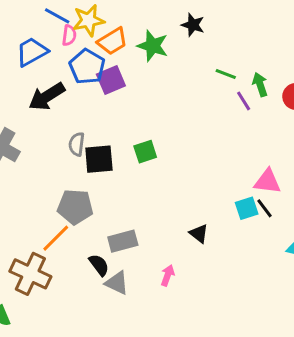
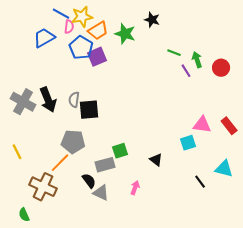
black arrow: (47, 96) -> (48, 100), moved, turned -80
green square: (145, 152) -> (120, 151), moved
black line: (264, 208) -> (200, 182), moved

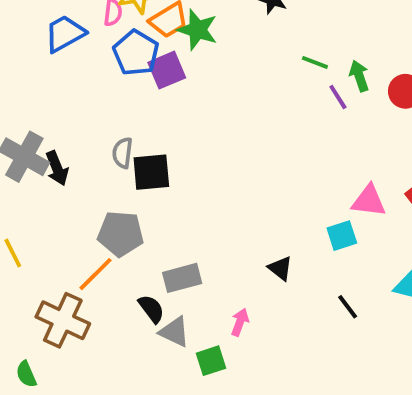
green star: (125, 34) -> (198, 30), moved
black arrow: (48, 100) -> (57, 168), moved, size x0.7
green square: (120, 151) -> (211, 361), moved
black line: (200, 182) -> (348, 307), moved

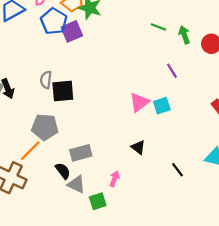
purple line: (338, 97) -> (172, 71), moved
pink triangle: (369, 201) -> (139, 102), moved, turned -45
cyan square: (342, 236) -> (162, 106), moved

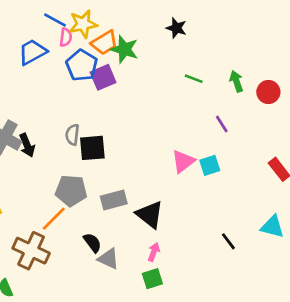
green line: (158, 27) -> (194, 79), moved
black triangle: (138, 147) -> (150, 215), moved, size x1.6
gray rectangle: (81, 153) -> (114, 200), moved
green square: (98, 201) -> (152, 279), moved

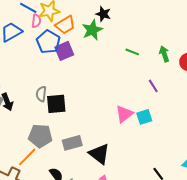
black star: (176, 28) -> (103, 14), moved
green star: (124, 49) -> (92, 30), moved, turned 30

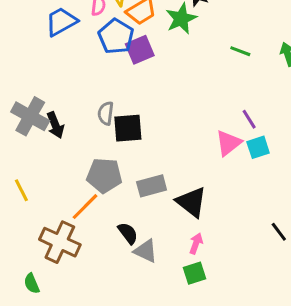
purple line: (153, 86) -> (249, 119), moved

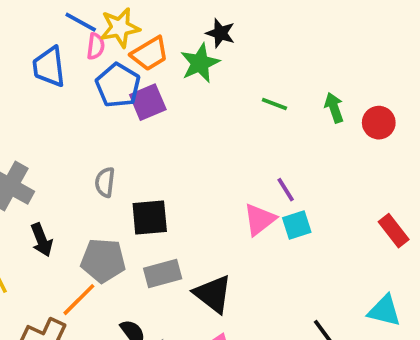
blue trapezoid: (61, 22) -> (49, 67), turned -68
black arrow: (55, 125) -> (42, 240), moved
black square: (128, 128) -> (150, 218), moved

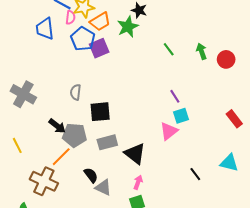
green line: (274, 104) -> (169, 49), turned 32
pink triangle: (260, 219) -> (169, 131), moved
black arrow: (42, 240) -> (57, 126), moved, turned -30

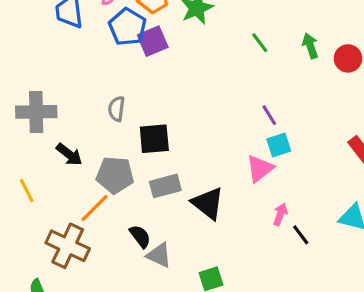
gray cross: (23, 94) -> (36, 112), turned -30
black arrow: (57, 126) -> (69, 154), moved
pink arrow: (138, 182) -> (280, 214), moved

